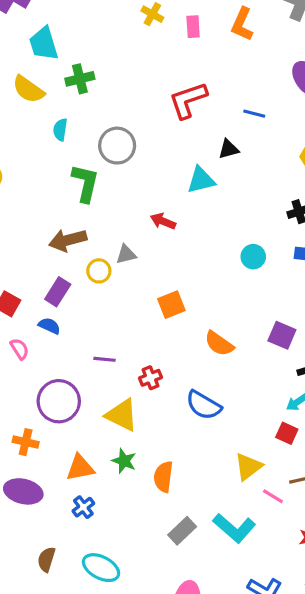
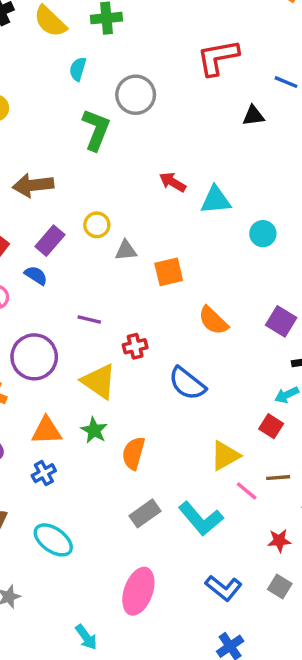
cyan triangle: (201, 180) -> (216, 200), moved
brown arrow: (68, 240) -> (33, 185), moved
gray triangle: (126, 254) -> (126, 250), moved

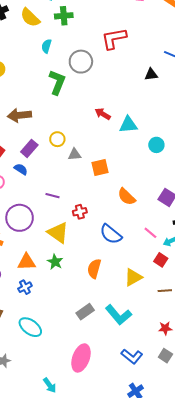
red L-shape: (218, 57) -> (114, 38), moved
orange semicircle: (133, 453) -> (94, 269), moved
pink line: (247, 491) -> (150, 233), moved

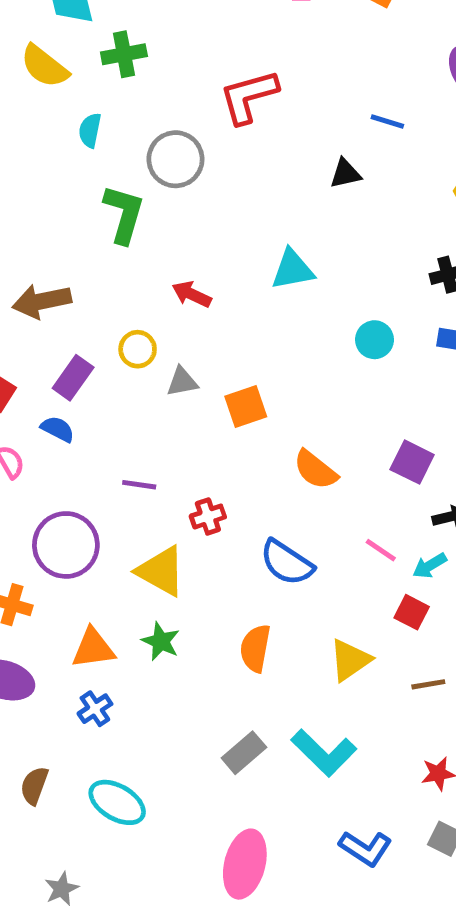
red arrow: (103, 114) -> (192, 294), moved
cyan triangle: (128, 125) -> (293, 270), moved

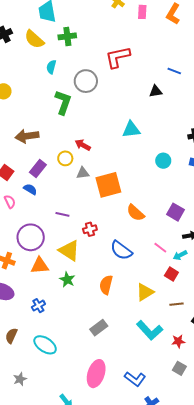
red arrow: (192, 294) -> (83, 145), moved
orange square: (246, 406) -> (108, 185), size x1.5
orange triangle: (93, 648) -> (40, 266), moved
cyan L-shape: (324, 753) -> (150, 330), moved
blue L-shape: (365, 848) -> (135, 379), moved

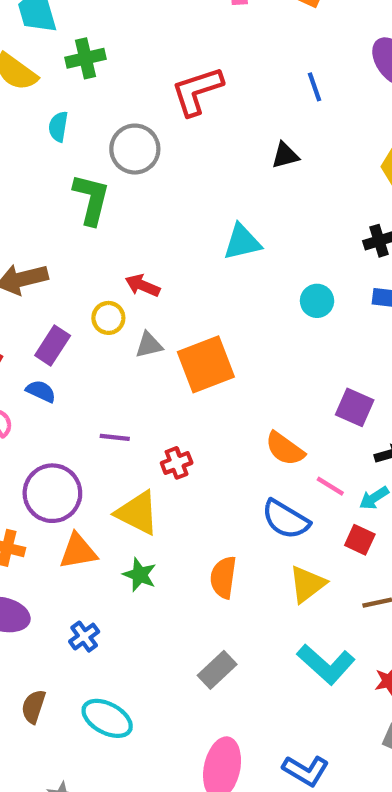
blue line: (174, 71) -> (315, 87), moved, turned 56
orange semicircle: (136, 213) -> (285, 449), moved
blue semicircle: (121, 250) -> (286, 519), moved

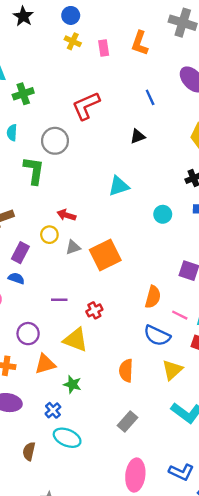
orange semicircle: (285, 449) -> (153, 297), turned -105
purple circle: (52, 493) -> (28, 334), size x0.7
green star: (140, 575) -> (72, 384), moved
cyan ellipse: (107, 718) -> (67, 438), moved

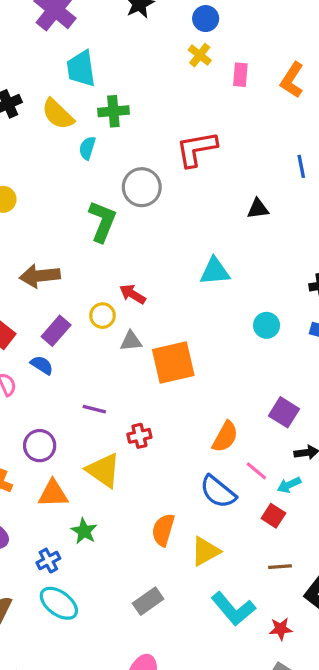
blue line: (150, 97) -> (301, 166), moved
cyan semicircle: (12, 133) -> (87, 148), moved
yellow triangle: (172, 370) -> (205, 551), moved

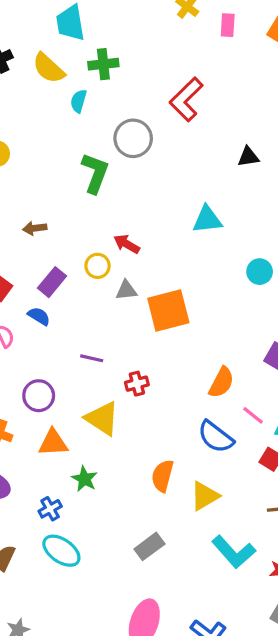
red L-shape: (197, 149) -> (186, 99), turned -33
brown arrow: (40, 276) -> (35, 228), size x0.6

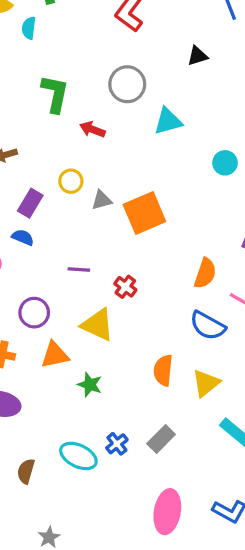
gray circle: (133, 138) -> (127, 84), moved
red arrow: (127, 244) -> (92, 129), moved
red cross: (137, 384) -> (125, 287), turned -30
blue cross: (50, 509) -> (117, 444), moved

